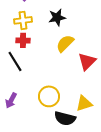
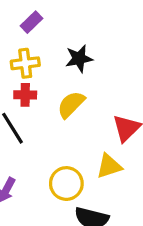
yellow semicircle: (65, 43) -> (71, 104), moved
yellow triangle: (84, 103) -> (109, 166), moved

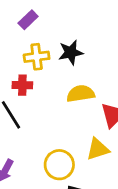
yellow cross: (25, 63) -> (37, 57), moved
yellow semicircle: (71, 104) -> (81, 94), moved, turned 36

